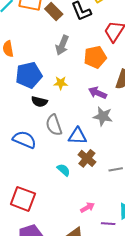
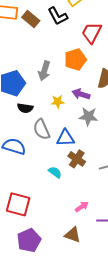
gray arrow: (62, 45) -> (44, 71), moved
yellow star: (61, 83) -> (58, 102), moved

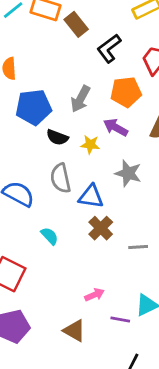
black L-shape: (58, 16) -> (109, 48), moved, turned 70
purple arrow: (81, 94) -> (116, 127), moved
black semicircle: (25, 108) -> (57, 137), moved
cyan semicircle: (55, 172) -> (50, 236), moved

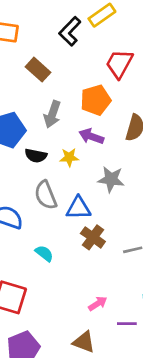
brown rectangle: (76, 24) -> (38, 70), moved
black L-shape: (109, 48) -> (70, 31), moved

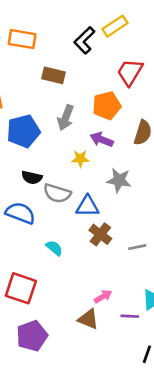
brown rectangle: (38, 70) -> (53, 75), turned -30
black semicircle: (36, 156) -> (32, 178), moved
gray semicircle: (46, 195) -> (57, 193), turned -52
brown triangle: (84, 342) -> (88, 319), moved

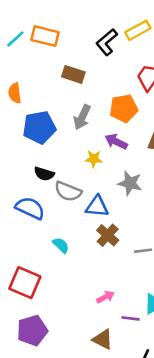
brown triangle: (88, 319) -> (103, 339), moved

